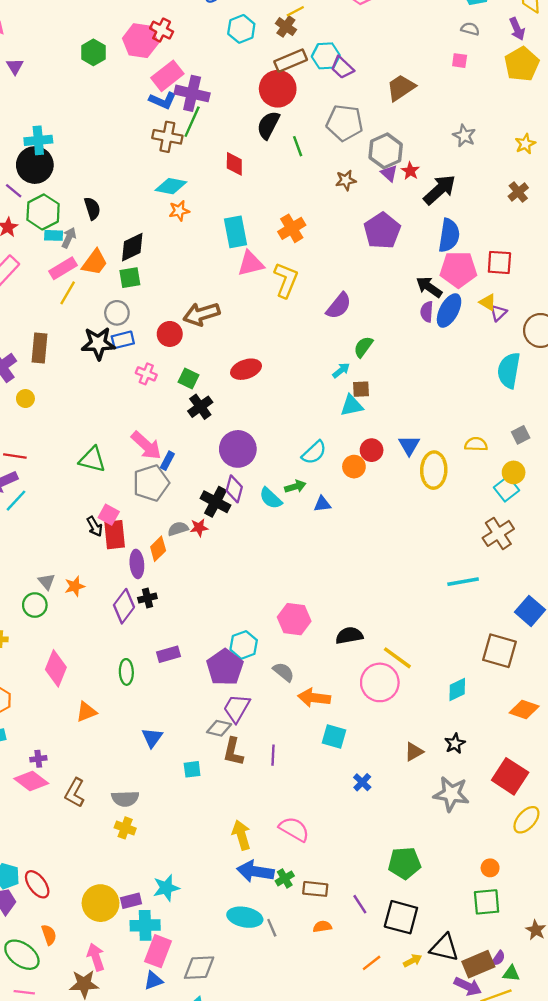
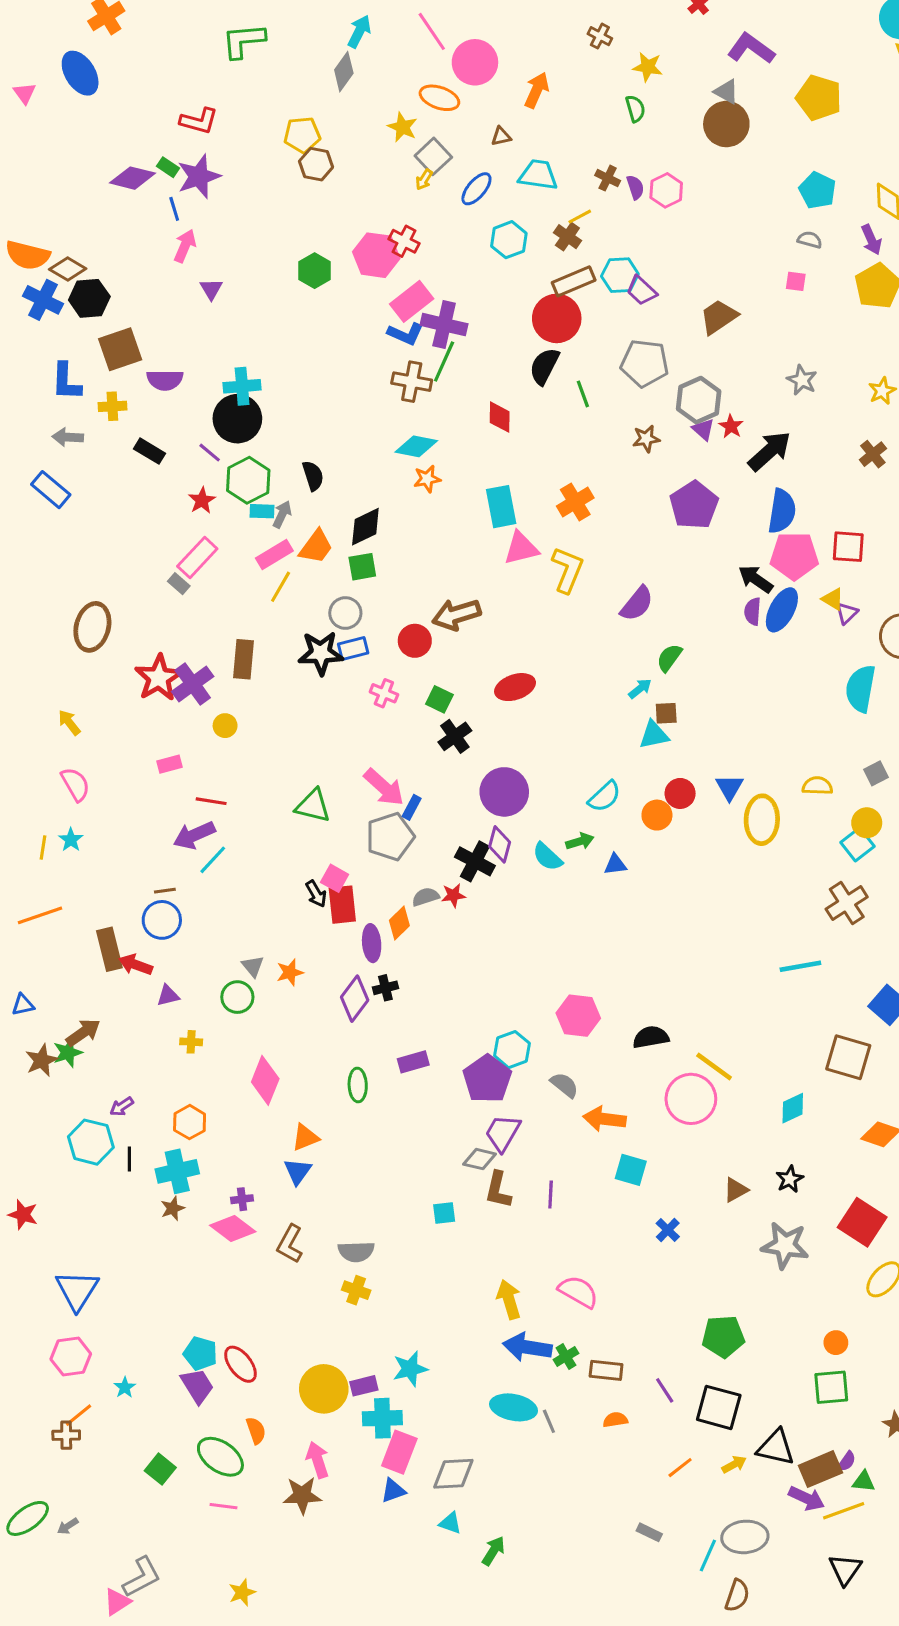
blue triangle: (152, 738) -> (298, 1171), moved

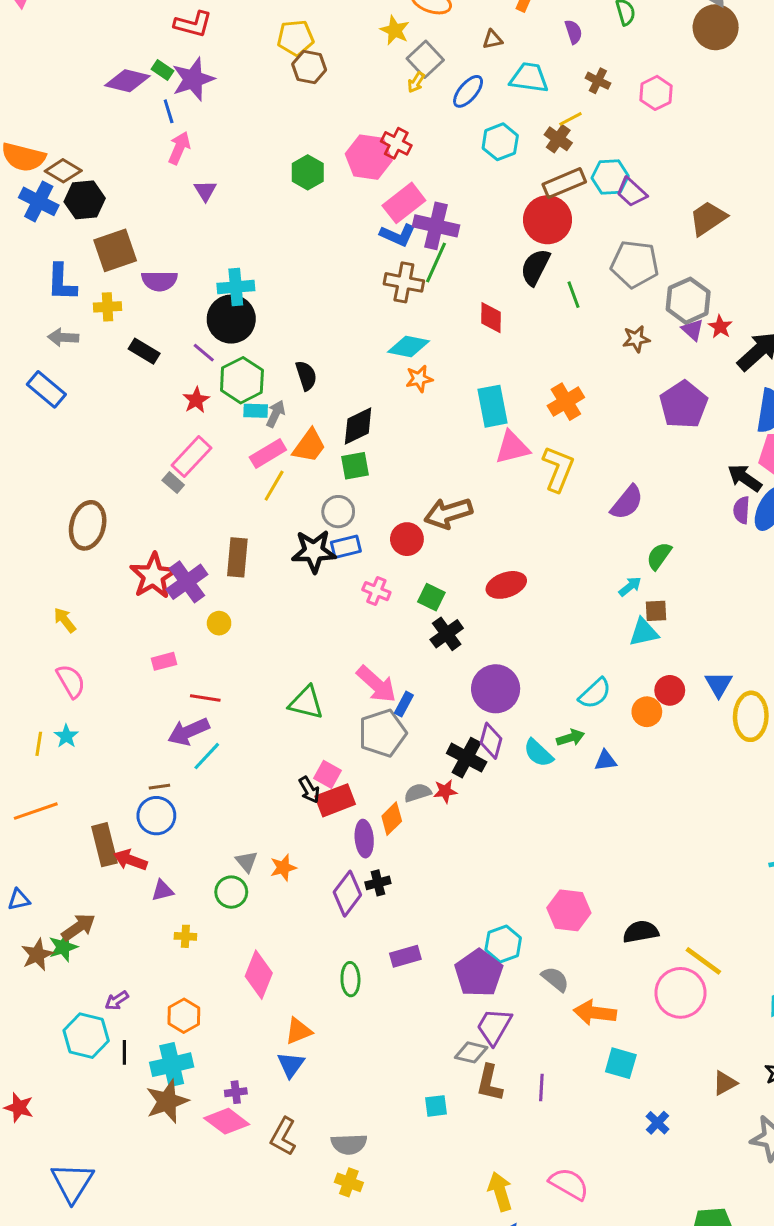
purple semicircle: (635, 187) -> (573, 32), moved
red rectangle: (342, 905) -> (335, 800), turned 75
brown star: (173, 1208) -> (167, 1101), size x1.8

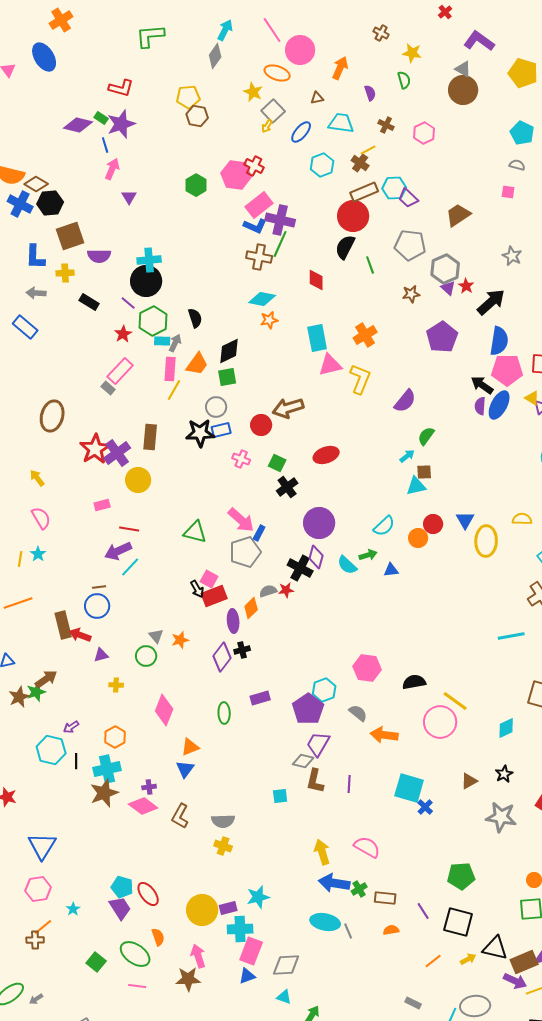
pink rectangle: (268, 454) -> (170, 369), turned -55
yellow circle: (219, 623) -> (138, 480), size x1.6
cyan square: (621, 1063) -> (409, 788), moved, size x1.4

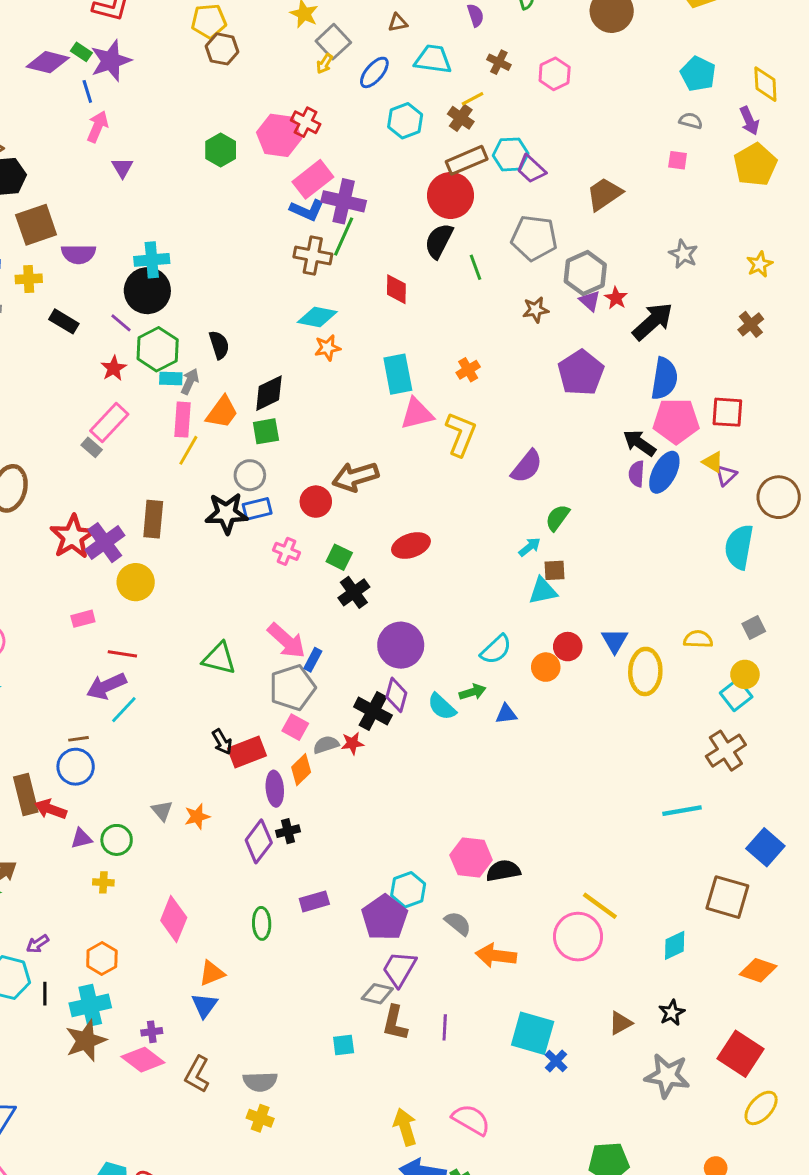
orange cross: (365, 335) -> (468, 370), size x0.7
pink square: (209, 579) -> (295, 727), moved
green circle: (146, 656) -> (117, 840), moved
black semicircle: (414, 682) -> (503, 871), moved

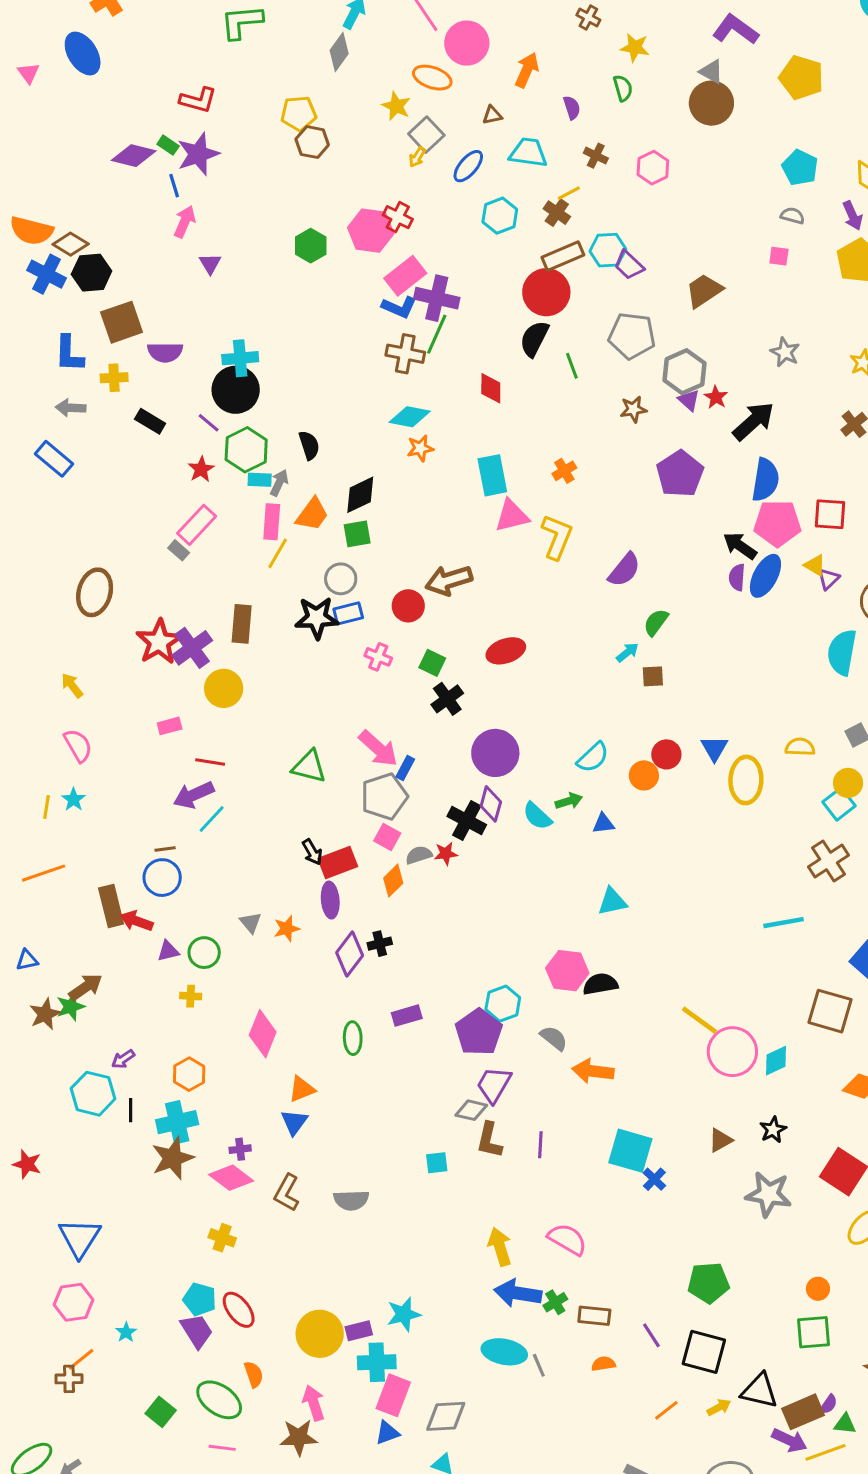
cyan triangle: (543, 591) -> (612, 902), moved
purple ellipse: (275, 789) -> (330, 900), moved
pink circle: (578, 937) -> (732, 1052), moved
yellow cross: (260, 1118) -> (222, 1238), moved

